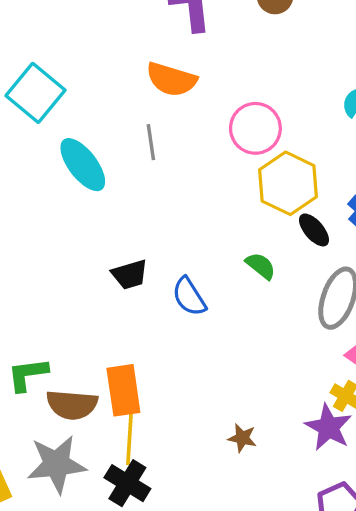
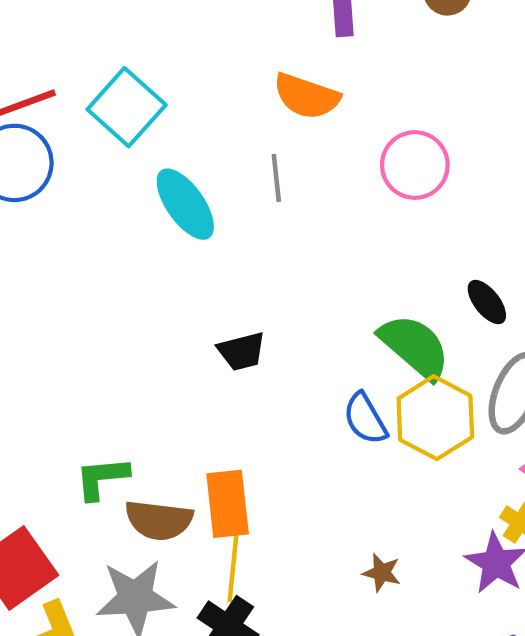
yellow hexagon: (288, 183) -> (435, 418), moved
green semicircle: (261, 266) -> (415, 347), size x1.8
blue semicircle: (189, 297) -> (365, 419), moved

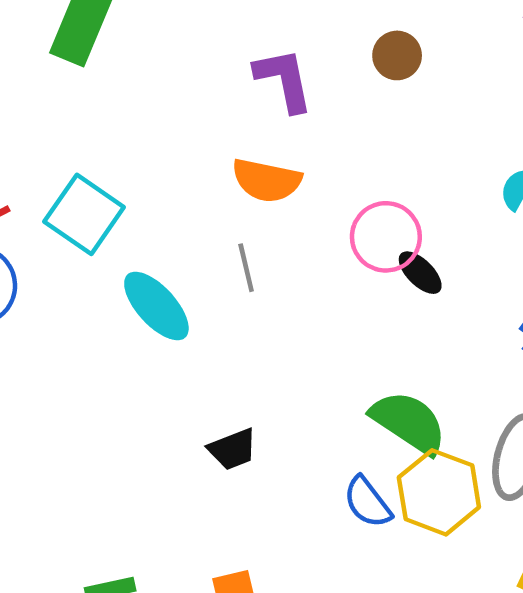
black ellipse: (487, 302) -> (420, 273), moved

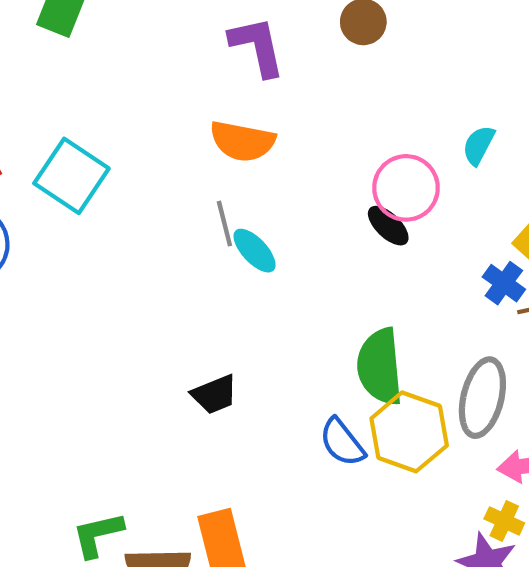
pink circle: (386, 237) -> (406, 188), moved
cyan ellipse: (156, 306) -> (255, 251), moved, size x0.7
green semicircle: (409, 422) -> (380, 367), turned -128

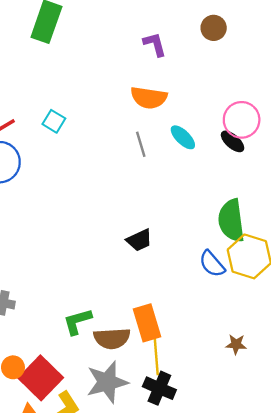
purple L-shape: (257, 46) -> (155, 44), size x0.7
cyan square: (71, 176) -> (54, 121), size x0.6
cyan ellipse: (255, 251) -> (183, 137), moved

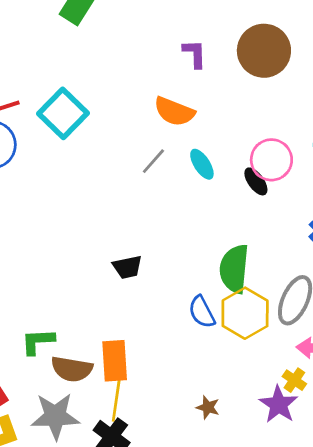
brown circle: (214, 28) -> (264, 51), size x1.8
cyan square: (54, 121) -> (63, 113), size x1.8
gray line: (141, 144) -> (153, 161), turned 45

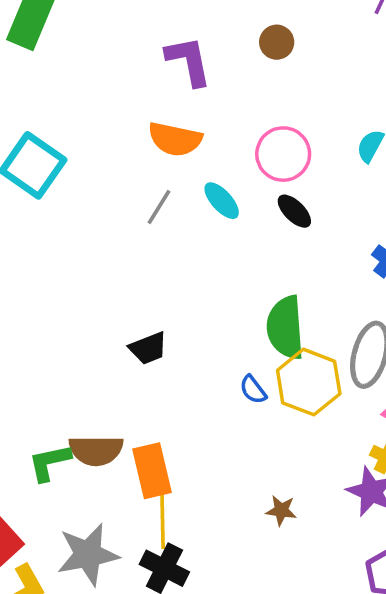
brown circle: (264, 51) -> (277, 42), size x0.5
purple L-shape: (195, 54) -> (189, 61), size x1.4
pink circle: (271, 160) -> (283, 154), moved
blue semicircle: (202, 312) -> (253, 390), size x0.7
brown semicircle: (72, 369) -> (96, 450), moved

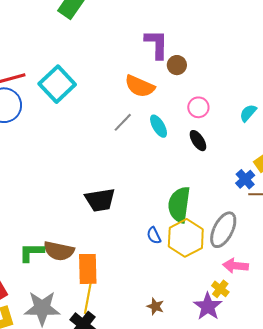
brown circle: (277, 42) -> (177, 65), moved
pink circle: (283, 154) -> (198, 107), size x0.7
black trapezoid: (148, 348) -> (100, 200), size x1.4

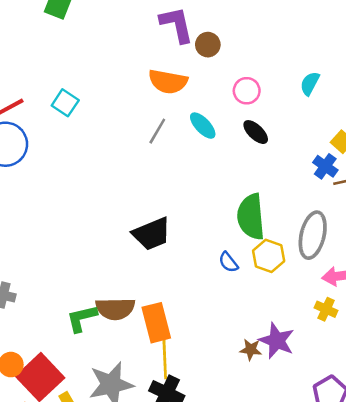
cyan square: (57, 84) -> (65, 103), size x0.6
yellow hexagon: (186, 238) -> (269, 256), size x0.7
purple star: (208, 306) -> (277, 341), moved

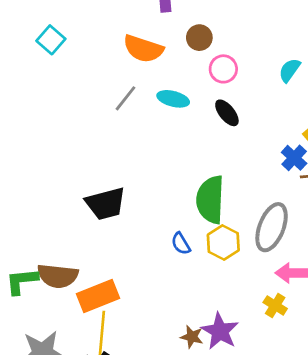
brown circle: (208, 45) -> (199, 38), moved
cyan square: (65, 103) -> (51, 40), moved
cyan ellipse: (203, 126) -> (173, 99), turned -40
orange rectangle: (156, 323) -> (98, 296), turned 75

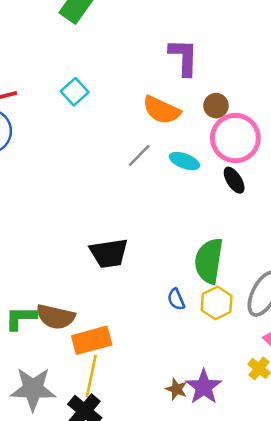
pink circle: (223, 69) -> (235, 138), size x1.8

